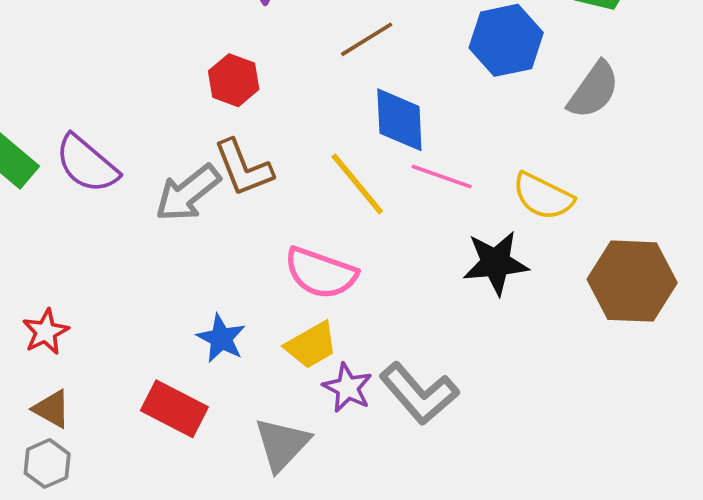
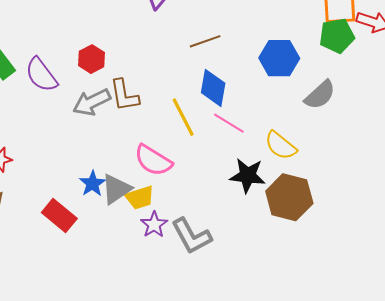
red hexagon: (234, 80) -> (92, 59), moved
brown hexagon: (632, 281) -> (289, 197), moved
gray triangle: (282, 444) -> (116, 189), moved

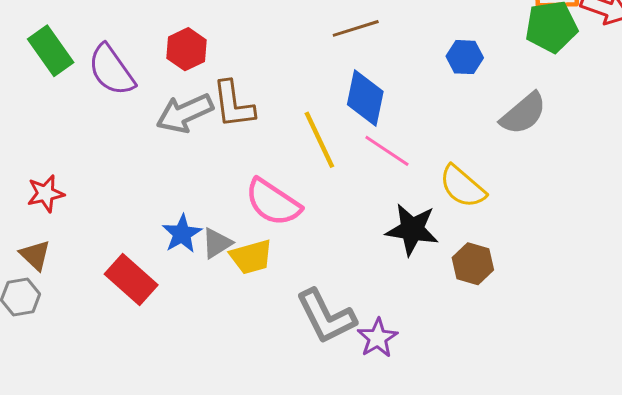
blue hexagon: (279, 58) -> (465, 57), size x0.6
gray triangle: (116, 189) -> (217, 243), size x0.7
brown hexagon: (289, 197) -> (473, 264), size x0.6
purple star: (154, 225) -> (378, 338), moved

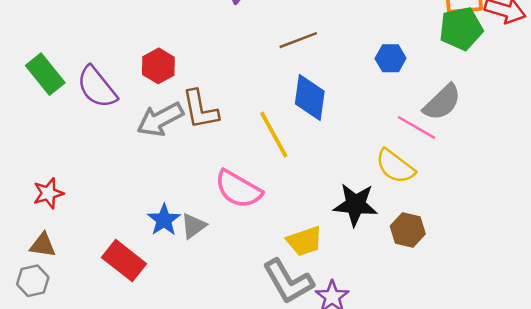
pink line: (387, 151) -> (417, 127), moved
brown triangle: (35, 255) -> (43, 245), turned -32
yellow trapezoid: (251, 257) -> (304, 241), moved

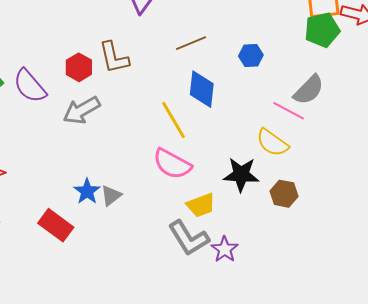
blue hexagon: (391, 58) -> (251, 56), moved
brown L-shape: (200, 110) -> (114, 58), moved
pink semicircle: (238, 189) -> (172, 164), moved

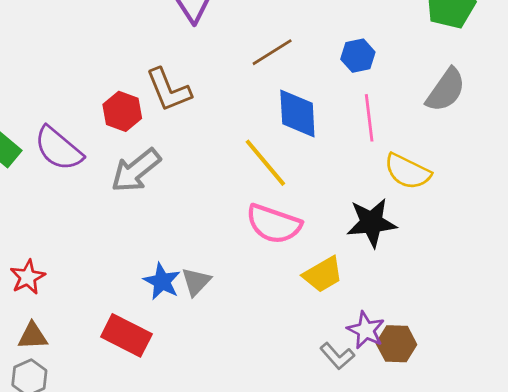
pink line: (289, 111) -> (369, 118), moved, turned 64
brown hexagon: (284, 194) -> (396, 344), moved
gray L-shape: (189, 238) -> (337, 356), moved, size x0.6

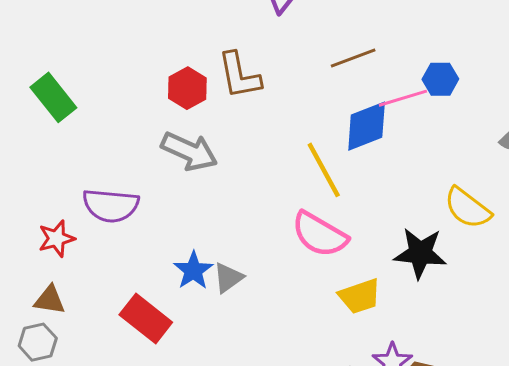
blue diamond: (297, 114) -> (367, 126), turned 60
pink line: (369, 118) -> (403, 98), moved, turned 69
purple semicircle: (58, 149) -> (111, 205), moved, turned -46
gray arrow: (136, 170) -> (189, 151), turned -128

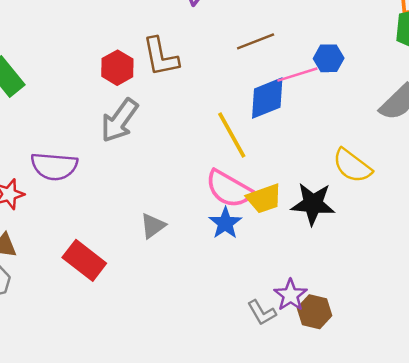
gray arrow: (189, 151) -> (119, 120), turned 102
blue star: (193, 270) -> (225, 223), moved
yellow trapezoid: (360, 296) -> (264, 199), moved

